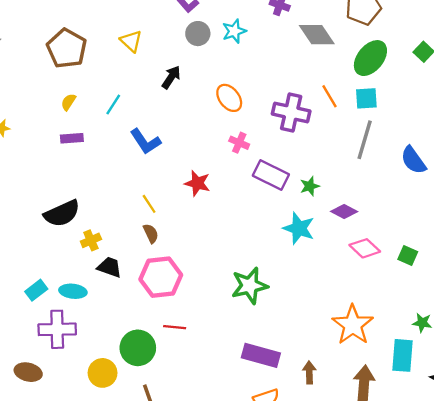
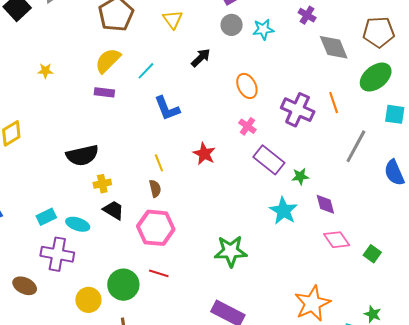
cyan square: (366, 98) -> (395, 114), moved
yellow semicircle: (68, 102) -> (108, 61), size x1.8
purple diamond: (344, 211) -> (325, 204), turned 35

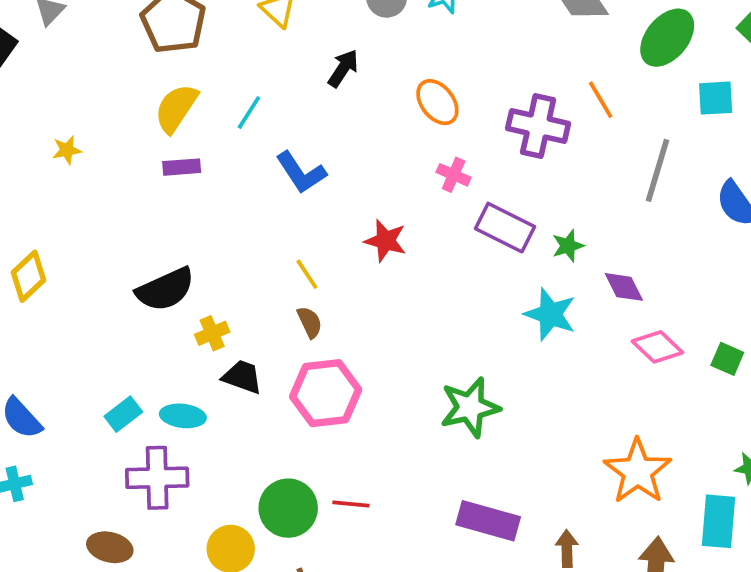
red line: (159, 273) -> (351, 504), moved

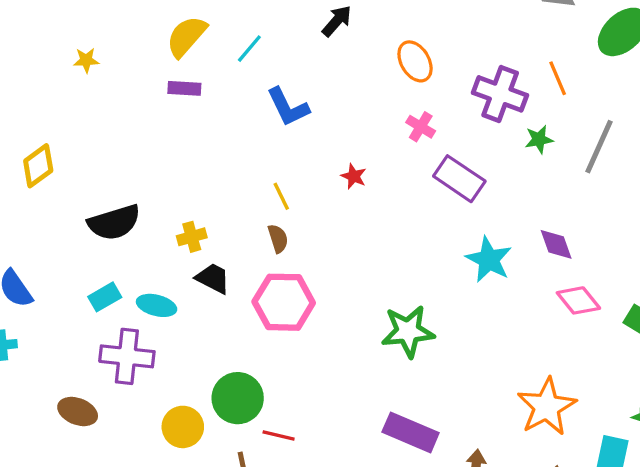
red star: (385, 241) -> (354, 176), size x0.7
green star: (568, 246) -> (539, 139), moved
black semicircle: (165, 289) -> (114, 222), moved
red line: (351, 504) -> (279, 436), moved

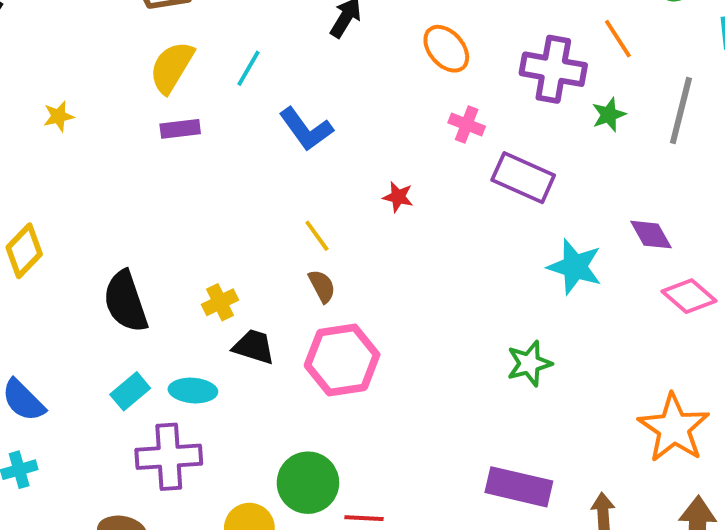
black semicircle: (114, 222) -> (126, 302), turned 98
green star: (408, 331) -> (529, 363), moved, size x0.7

